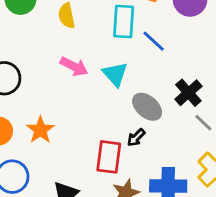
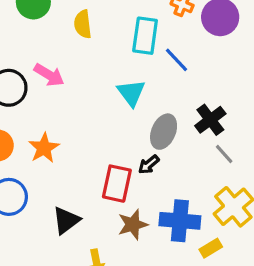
pink arrow: (74, 67) -> (49, 75), moved
gray ellipse: (147, 107) -> (164, 132), turned 68

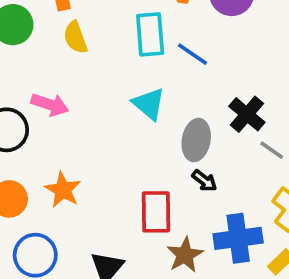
black arrow: (149, 165) -> (204, 181), moved, turned -90

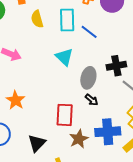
yellow semicircle: (75, 37) -> (37, 19), moved
black cross: (247, 114) -> (116, 66), turned 36

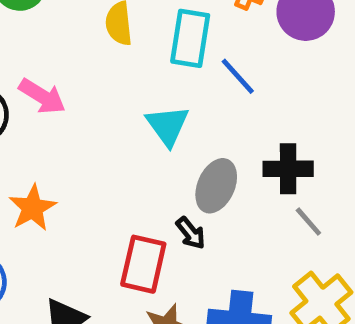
black arrow: (92, 100) -> (191, 233), moved

